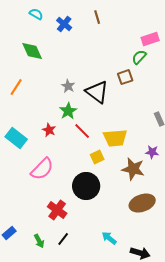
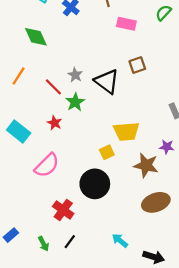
pink rectangle: (150, 39) -> (126, 24), moved, turned 30
green semicircle: (139, 57) -> (163, 13), moved
red line: (82, 131) -> (53, 87), moved

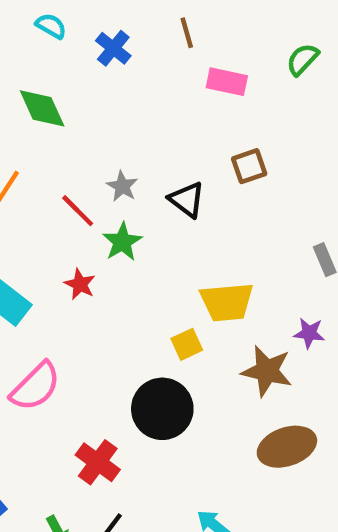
black triangle: (107, 81) -> (187, 200), size x0.7
pink semicircle: (47, 165) -> (35, 387), moved

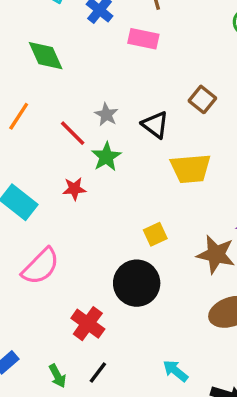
pink rectangle: (227, 82) -> (143, 39), moved
brown square: (249, 166) -> (202, 99), turned -32
red star: (80, 284) -> (74, 189), turned -30
yellow trapezoid: (227, 302) -> (191, 169), moved

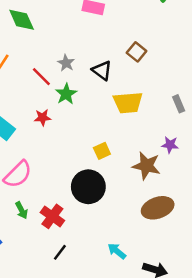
green arrow: (57, 376) -> (22, 210), moved

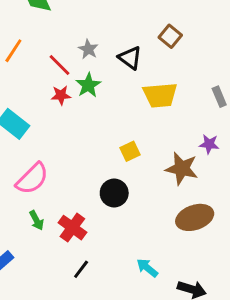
red star: (43, 117) -> (61, 95), moved
black circle: (88, 187) -> (114, 193), size x0.7

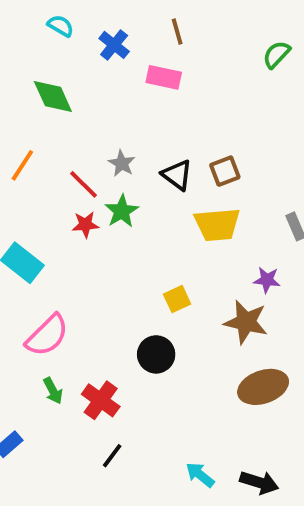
brown square: (170, 36) -> (225, 171), moved, turned 30
purple star: (209, 144) -> (267, 280), moved
cyan arrow: (147, 268) -> (200, 475), moved

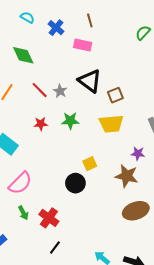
black triangle: (177, 175) -> (90, 81), moved, size x1.4
red line: (83, 184) -> (40, 90), moved
green star: (122, 211) -> (70, 121), moved, turned 30
black circle: (156, 354) -> (75, 183), moved

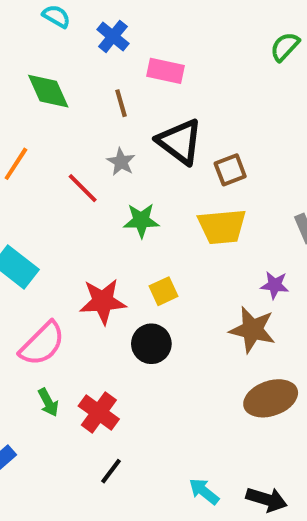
brown line: (90, 20) -> (121, 103), moved
red line: (40, 90) -> (83, 188), moved
red star: (41, 124) -> (103, 301), moved, size x1.6
yellow square: (90, 164) -> (163, 291), moved

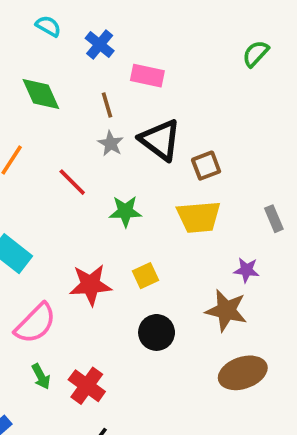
gray star: (121, 162) -> (111, 144), moved
black circle: (151, 344) -> (157, 332), moved

